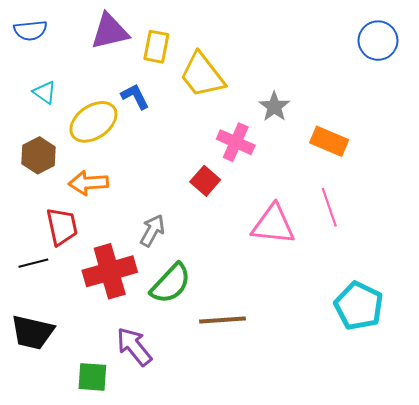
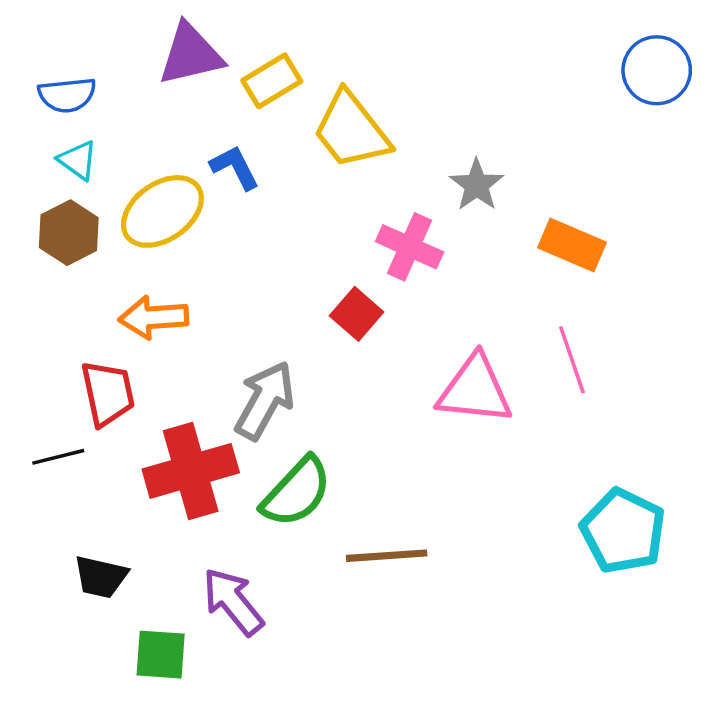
blue semicircle: (30, 30) -> (67, 95), moved
yellow rectangle: (156, 47) -> (272, 81), turned 48
brown hexagon: (39, 155) -> (69, 233), moved
gray arrow: (152, 231) -> (265, 400), size x1.4
black trapezoid: (32, 332) -> (101, 577), moved, size x0.7

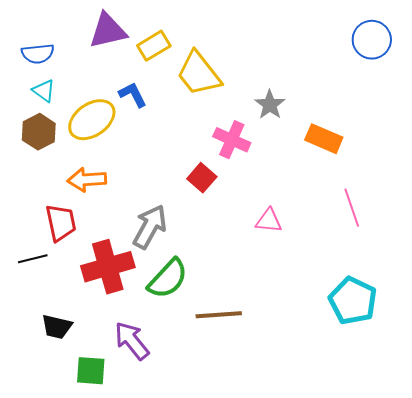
pink line: (572, 360) -> (352, 208), moved
pink triangle: (475, 390) -> (269, 221), size x0.6

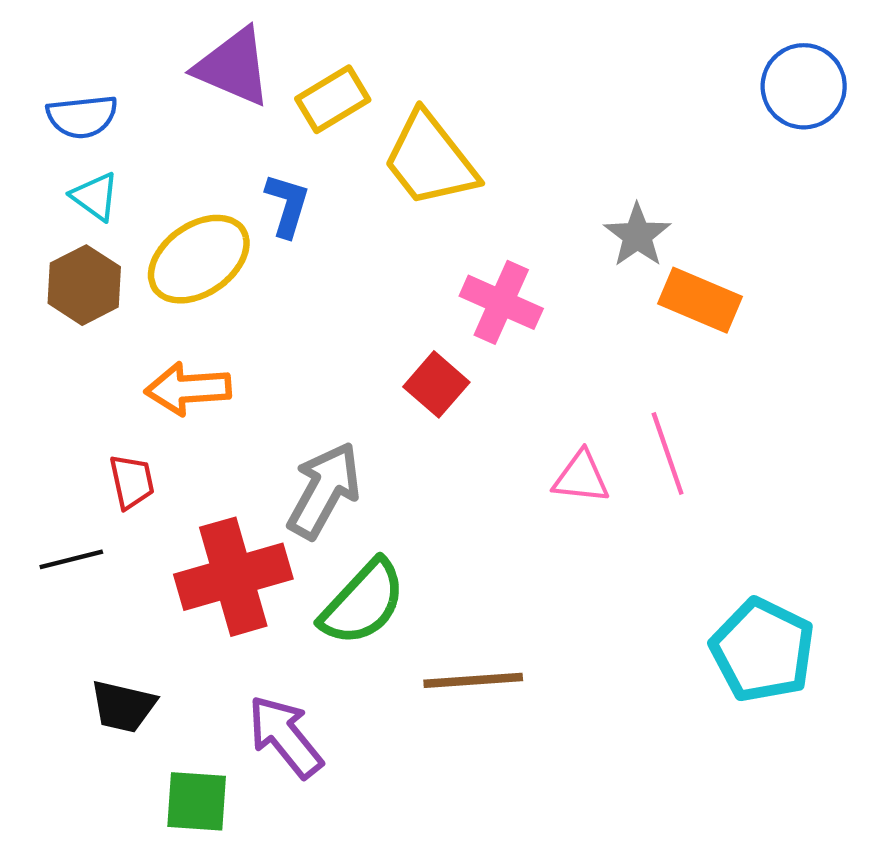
purple triangle: (108, 31) -> (233, 67), turned 36
blue L-shape: (133, 95) -> (287, 205), turned 44
gray star: (270, 105) -> (637, 235), moved
pink line: (352, 208) -> (668, 454), moved
red trapezoid: (61, 223) -> (132, 482), size x0.7

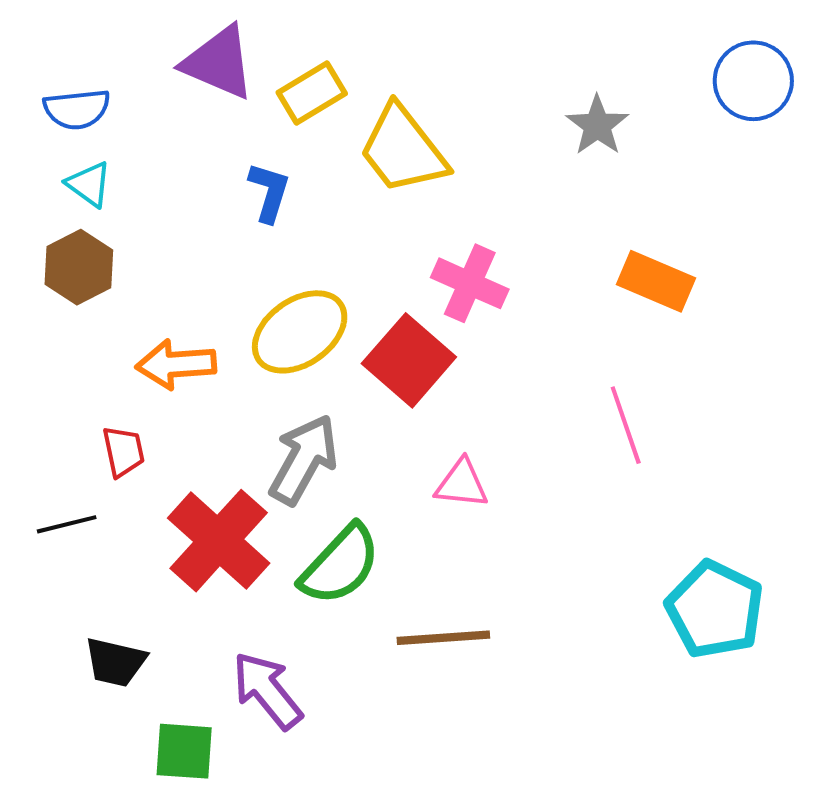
gray star: (637, 235) -> (597, 125), moved
yellow ellipse: (199, 259) -> (300, 332), moved
red square: (436, 384) -> (409, 360), size x1.5
pink triangle: (581, 477) -> (462, 484), moved
red cross: (233, 577) -> (219, 541), turned -32

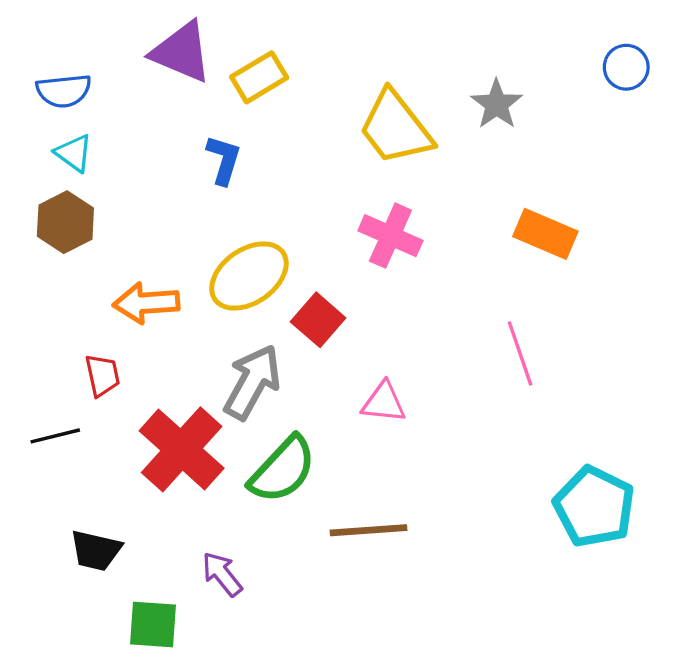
blue circle: (753, 81) -> (626, 67), size x0.7
yellow trapezoid: (403, 150) -> (395, 128), moved
red square: (409, 360) -> (318, 320), moved, size x0.7
purple arrow: (267, 690) -> (222, 574), size x0.7

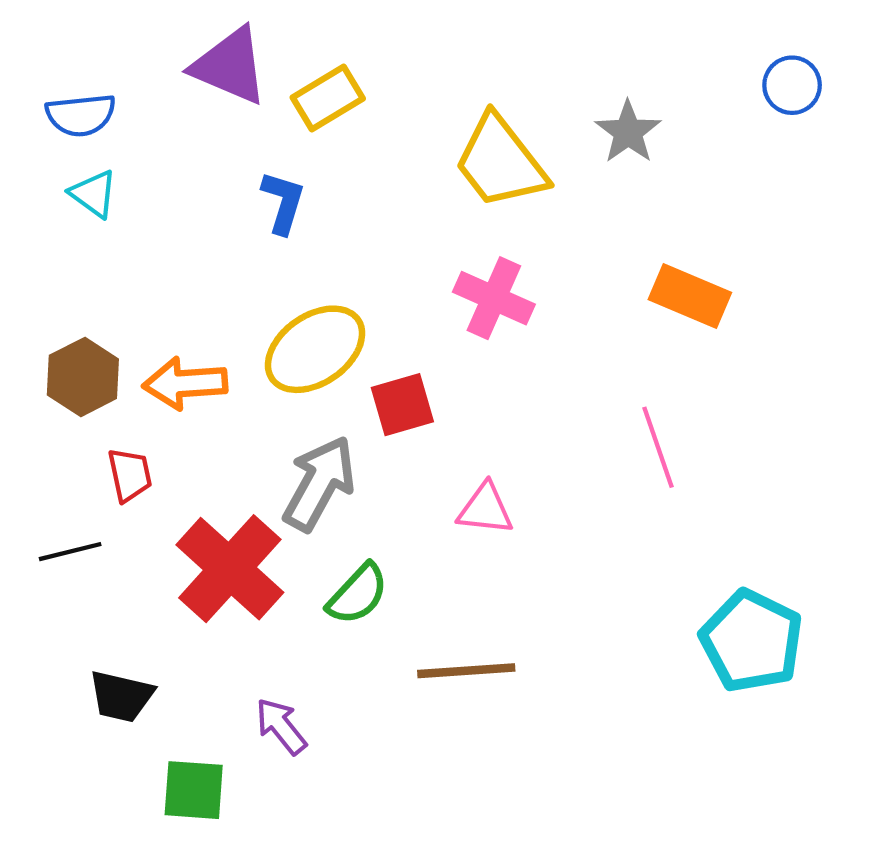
brown hexagon: (65, 222) -> (83, 377), moved
red square: (318, 320) -> (402, 405), turned 33
green semicircle: (283, 470) -> (358, 594), size x0.7

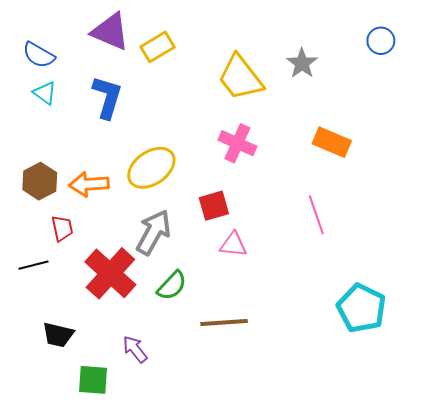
blue semicircle: (81, 115) -> (39, 55), turned 36
blue L-shape: (283, 202) -> (107, 97), moved, size x1.4
red square: (402, 405) -> (214, 206), moved

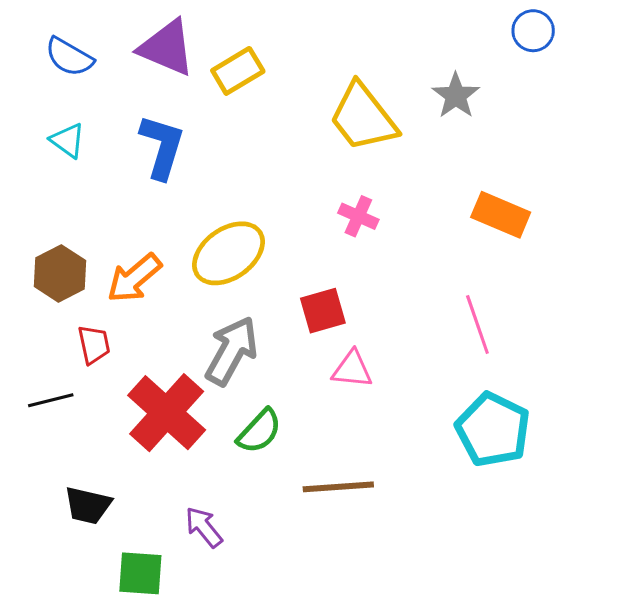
blue circle: (381, 41) -> (533, 31), moved
blue semicircle: (39, 55) -> (69, 57), moved
pink cross: (237, 143) -> (358, 216), size x0.7
orange arrow: (89, 184) -> (134, 278), turned -36
cyan pentagon: (361, 308) -> (493, 430), moved

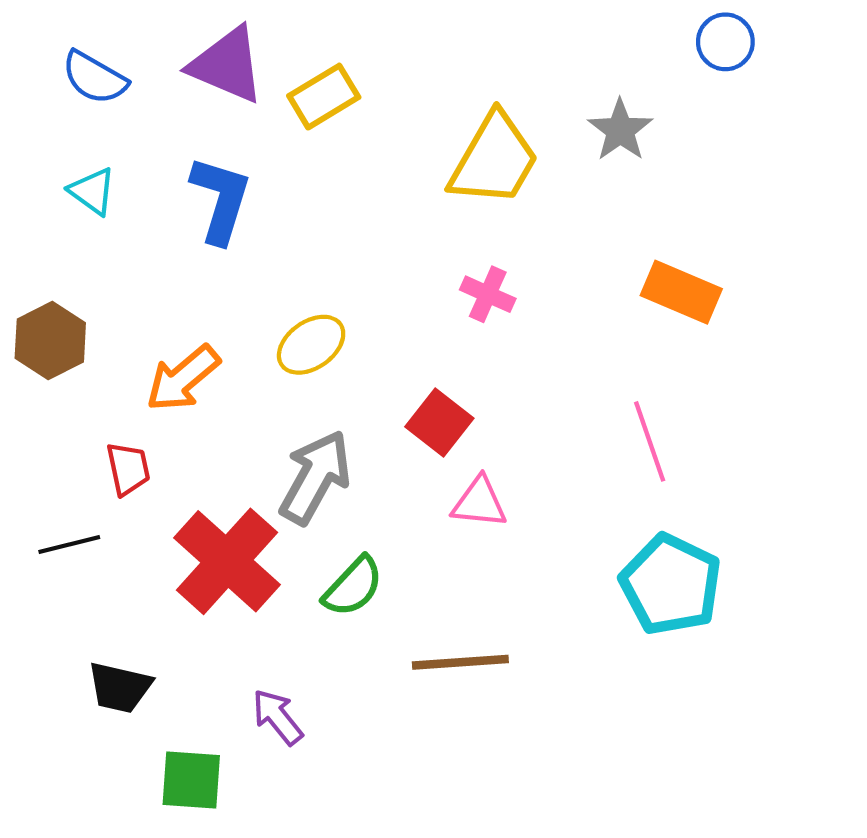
yellow trapezoid: (363, 117) -> (494, 160), turned -112
yellow ellipse: (228, 253) -> (311, 345), size x0.7
brown hexagon: (60, 273) -> (50, 340), moved
red square: (323, 311) -> (439, 423), turned -36

